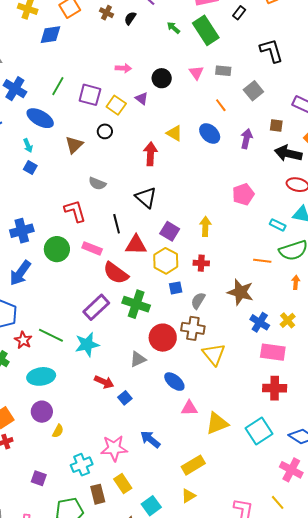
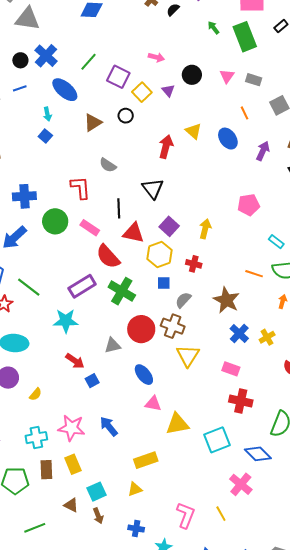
green line: (51, 335) -> (29, 287), moved
pink rectangle: (273, 352) -> (231, 369), moved, size x0.7
yellow semicircle: (58, 431) -> (36, 394), moved

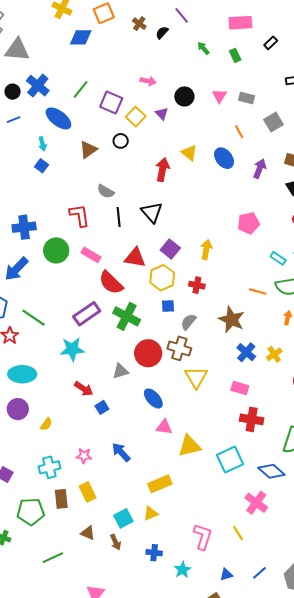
green rectangle: (245, 37) -> (235, 55), size x0.5
black line: (119, 208) -> (119, 217), moved
pink star: (71, 428) -> (84, 456), size x0.6
cyan square: (96, 492) -> (123, 518), moved

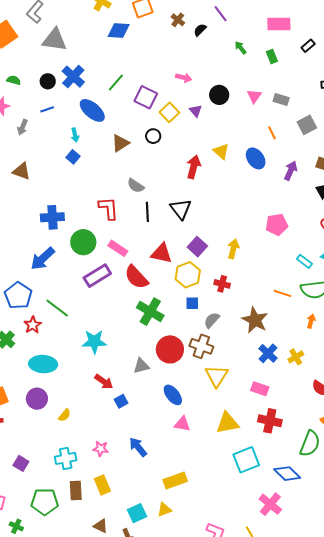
purple rectangle: (87, 314) -> (97, 276), moved
yellow triangle: (189, 446) -> (227, 423), moved

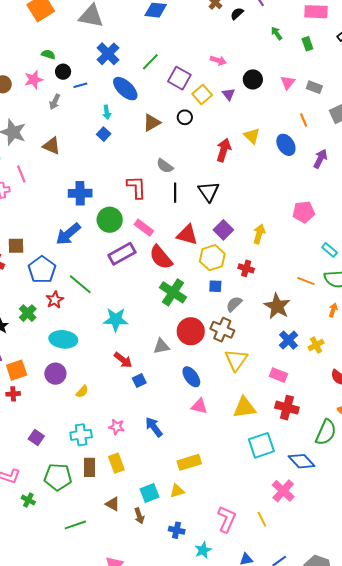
black circle: (48, 81) -> (63, 72), moved

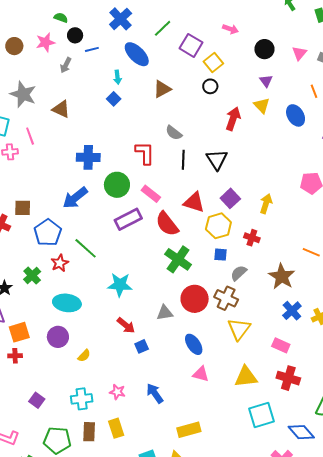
purple triangle: (229, 94) -> (266, 81), moved
black circle: (185, 117) -> (210, 86), moved

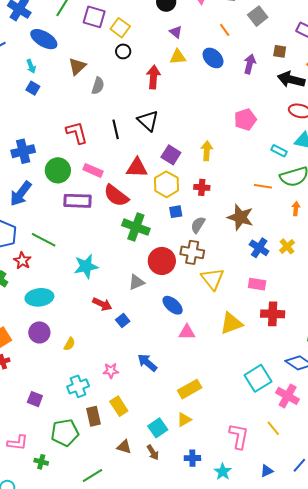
yellow triangle: (262, 105) -> (178, 57), turned -36
gray semicircle: (174, 133) -> (98, 86), moved, turned -96
purple rectangle: (128, 219) -> (77, 201), turned 44
cyan square: (262, 415) -> (258, 378), moved

